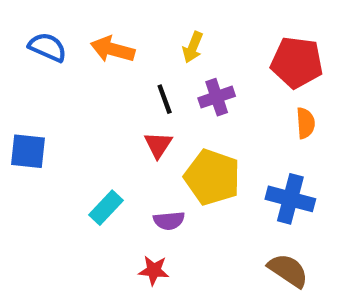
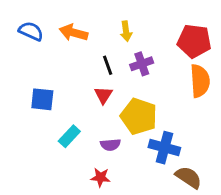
yellow arrow: (193, 47) -> (126, 31), turned -30
orange semicircle: (305, 123) -> (200, 81), size x1.6
blue square: (28, 151) -> (42, 99), moved
blue cross: (290, 199) -> (164, 148), moved

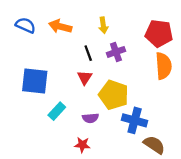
blue square: (42, 99) -> (35, 81), size x1.4

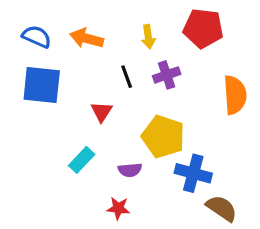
red pentagon: (159, 33) -> (203, 28), moved
red triangle: (85, 77) -> (102, 112), moved
blue square: (35, 81) -> (42, 85), moved

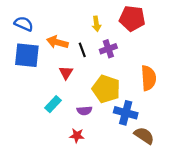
orange arrow: (87, 38) -> (57, 42), moved
orange semicircle: (235, 95) -> (148, 78), moved

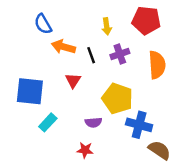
blue semicircle: (24, 24) -> (43, 24), moved, turned -144
blue square: (27, 55) -> (30, 91), moved
orange semicircle: (148, 78) -> (157, 65), moved
cyan rectangle: (53, 104) -> (48, 122), moved

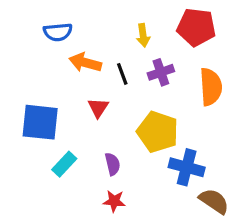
blue semicircle: (43, 24) -> (58, 32), turned -65
purple semicircle: (93, 122) -> (113, 164), moved, turned -98

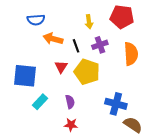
yellow pentagon: (158, 132) -> (87, 72), moved

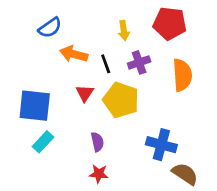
blue semicircle: (36, 20) -> (50, 28), turned -30
cyan rectangle: (40, 102) -> (43, 142), moved

